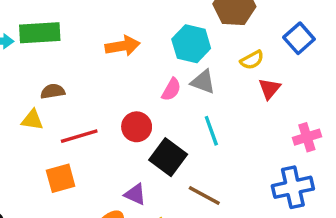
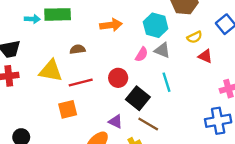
red triangle: (270, 89) -> (205, 56), turned -48
brown semicircle: (53, 91) -> (78, 49), moved
yellow triangle: (32, 120) -> (51, 71), size x1.6
brown line: (204, 195) -> (148, 124), moved

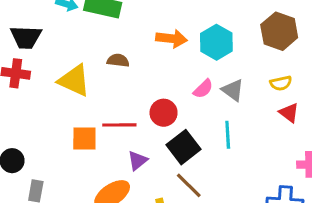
cyan hexagon: (156, 25) -> (216, 42), moved
red line: (81, 82) -> (119, 125), moved
purple triangle: (116, 122) -> (138, 161), moved, turned 40

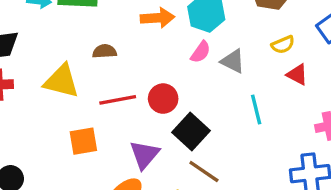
pink semicircle: (203, 89) -> (201, 52), moved
red line: (119, 125) -> (118, 100), moved
cyan line: (228, 135) -> (256, 109), moved
purple triangle: (138, 161) -> (144, 155), size x1.4

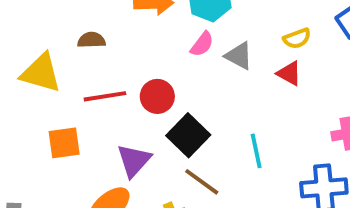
red triangle: (297, 75) -> (289, 73), moved
cyan line: (256, 109) -> (256, 151), moved

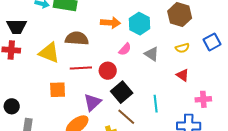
brown semicircle: (91, 40) -> (77, 38), size x1.6
pink semicircle: (202, 44) -> (125, 49), moved
red triangle: (289, 73) -> (183, 75), moved

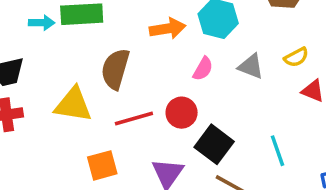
brown semicircle: (77, 38) -> (115, 69), turned -65
yellow semicircle: (182, 48) -> (296, 57), moved

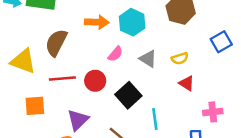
black square: (214, 144) -> (128, 95), moved

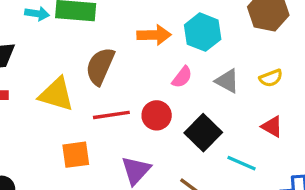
red triangle: (187, 83) -> (272, 127), moved
cyan line: (155, 119) -> (241, 163), turned -55

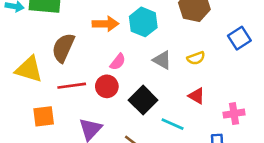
pink semicircle: (182, 77) -> (118, 62), moved

